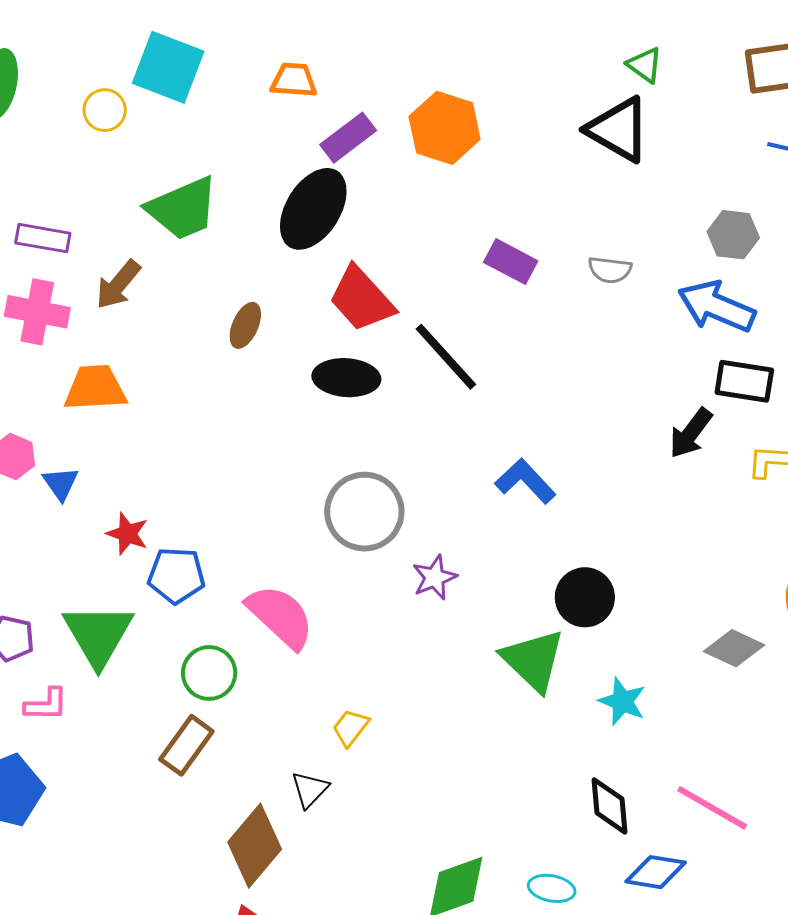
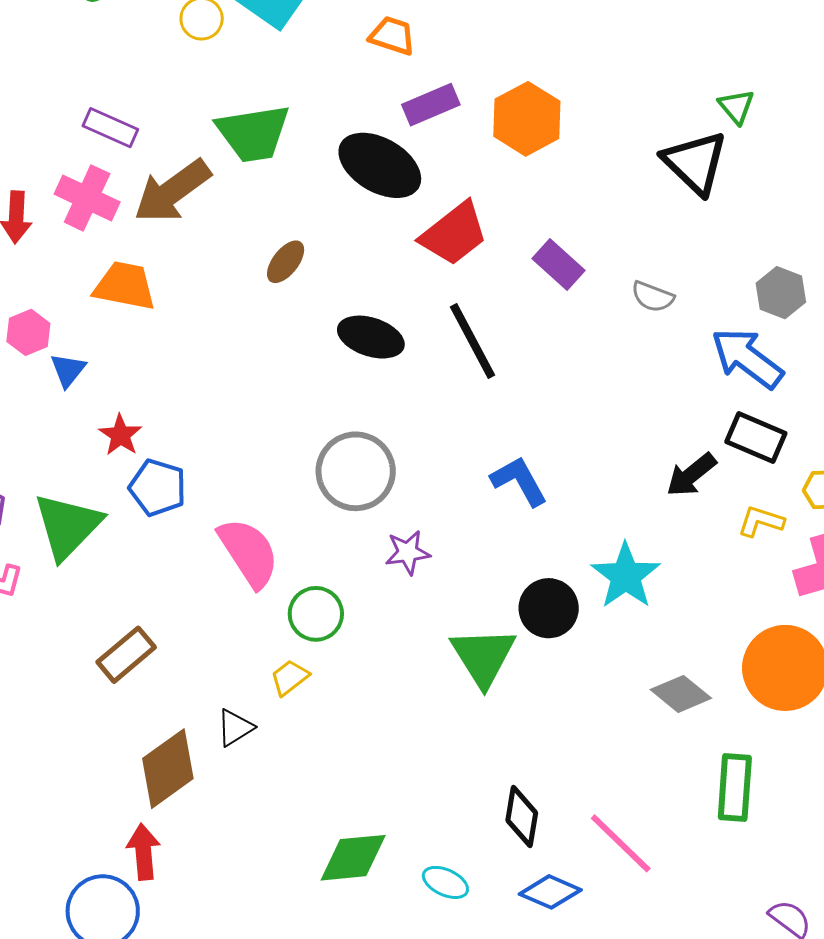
black ellipse: (313, 209) -> (380, 165), turned 74
brown arrow: (118, 285) -> (172, 191), size x1.5
red trapezoid: (361, 299) -> (454, 234), moved, turned -100
green circle: (209, 673) -> (316, 614), moved
cyan star: (622, 701) -> (626, 576), moved, size x1.4

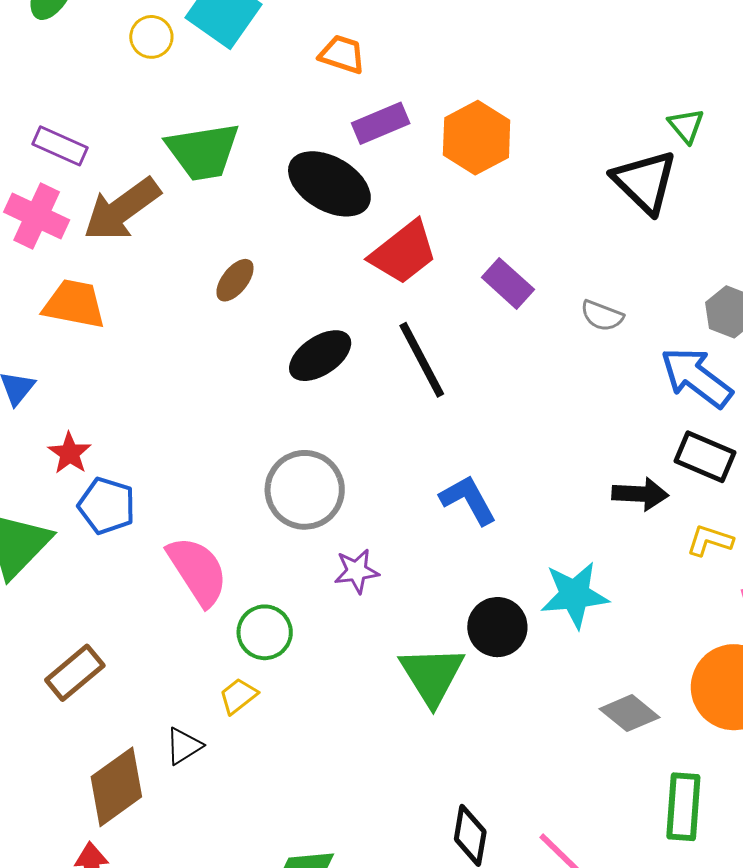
black ellipse: (371, 337) -> (320, 356), turned -52
black arrow: (691, 475) -> (640, 494), turned -138
cyan star: (626, 576) -> (574, 595), turned 30

